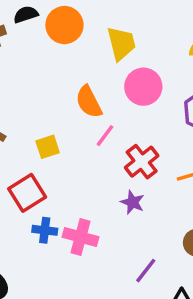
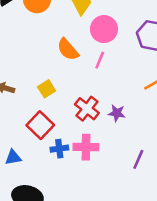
pink line: (105, 136) -> (100, 60), moved
red cross: (142, 162) -> (87, 109), moved

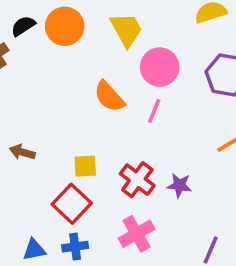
yellow square: (47, 89) -> (85, 166), moved, turned 30
pink cross: (86, 147) -> (137, 234), turned -30
blue cross: (59, 149) -> (75, 247), moved

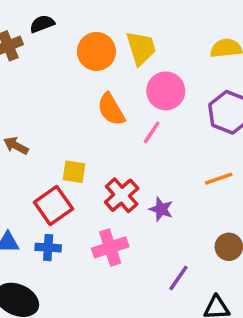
orange circle: (65, 26) -> (96, 51), moved

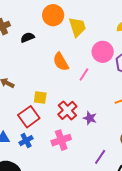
black semicircle: (42, 24) -> (27, 37), moved
orange circle: (96, 51) -> (53, 15), moved
pink circle: (166, 91) -> (103, 52), moved
blue cross: (48, 248) -> (26, 141), turned -32

